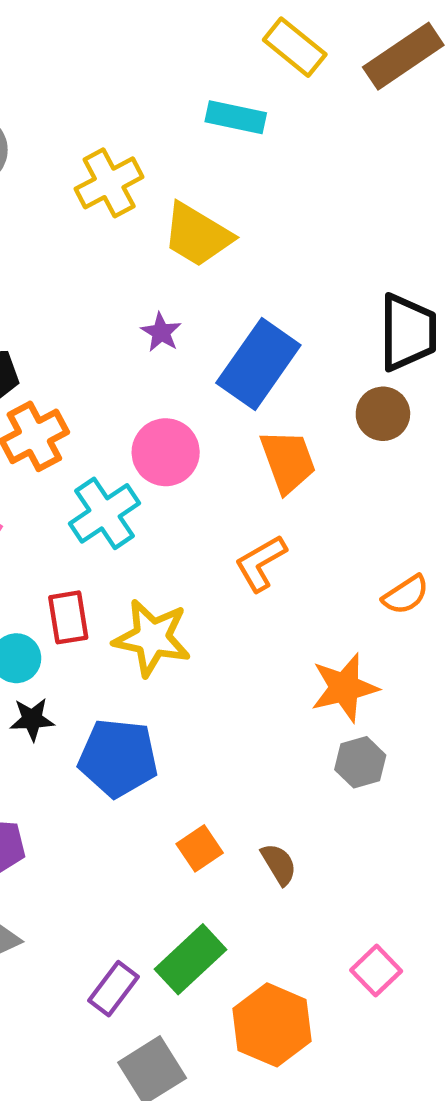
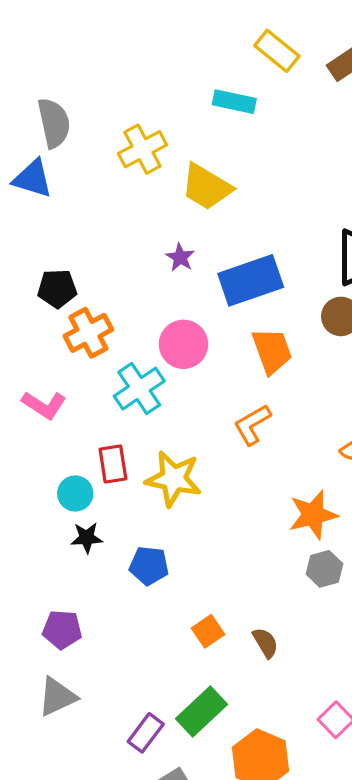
blue rectangle: (258, 364) -> (251, 280), turned 36
blue pentagon: (118, 758) -> (149, 566), size x0.7

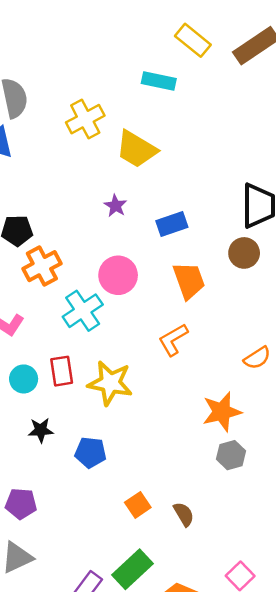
blue rectangle: (251, 280) -> (172, 224), size x0.6
cyan circle: (75, 493) -> (24, 379), moved

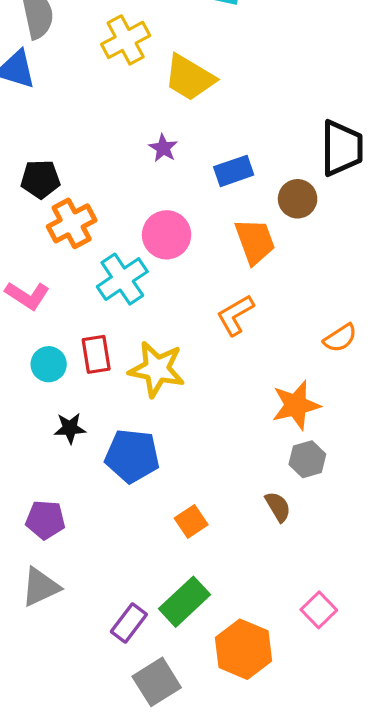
brown circle: (244, 253) -> (298, 199), moved
blue pentagon: (91, 452) -> (132, 456), size x1.4
brown semicircle: (184, 514) -> (278, 507), moved

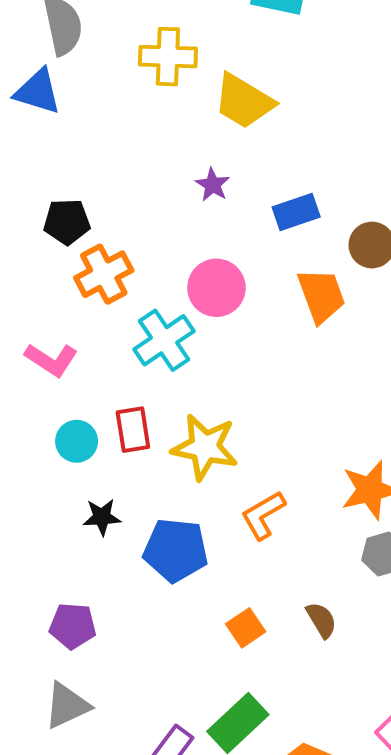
yellow cross: (126, 40) -> (168, 57), turned 30
orange L-shape: (235, 315) -> (263, 515), moved
brown semicircle: (278, 507) -> (321, 620), moved

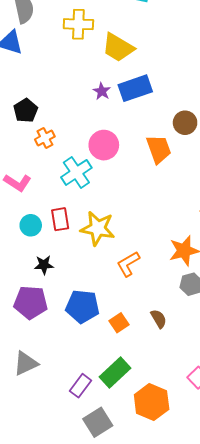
blue rectangle: (296, 212) -> (135, 88), moved, size x1.4
black pentagon: (67, 222) -> (26, 111), turned -30
orange cross: (104, 274) -> (45, 138), size x0.7
blue pentagon: (176, 550) -> (82, 307), moved
purple pentagon: (73, 626) -> (31, 302), moved, size x1.4

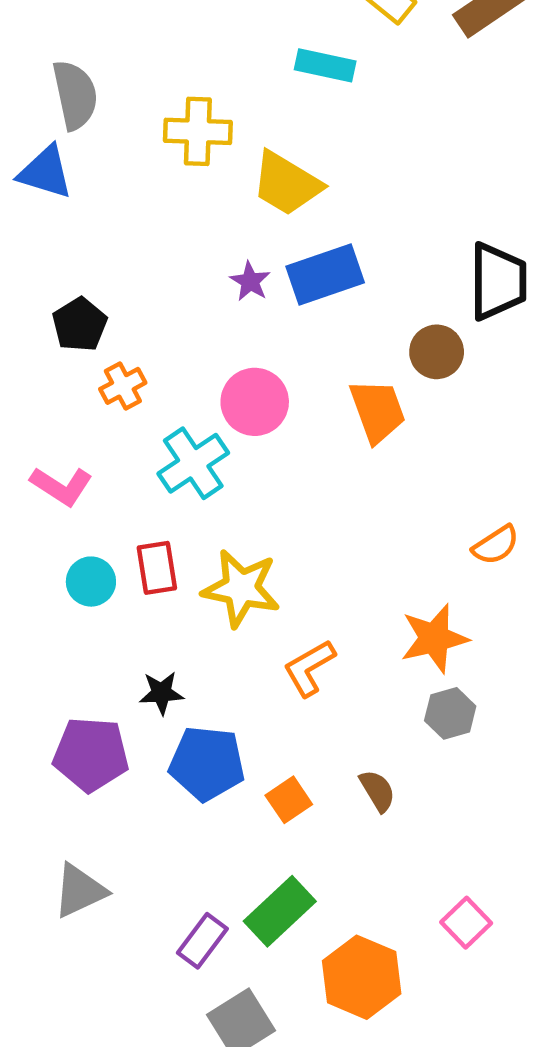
black star: (44, 265) -> (161, 693), moved

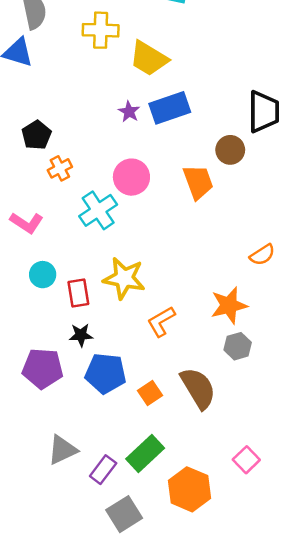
red rectangle: (157, 568) -> (78, 293), moved
brown semicircle: (377, 791) -> (198, 388), size x1.8
gray triangle: (80, 891) -> (62, 450), moved

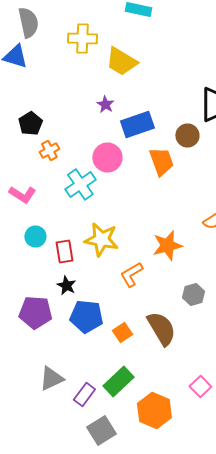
blue rectangle: (170, 108) -> (137, 124), moved
orange star: (229, 305) -> (167, 246), moved
black star: (81, 335) -> (66, 286), turned 30

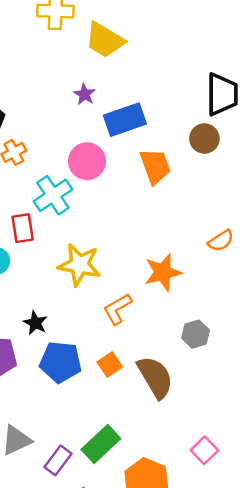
brown circle: (187, 136) -> (204, 139), moved
red rectangle: (64, 252) -> (23, 228), moved
orange square: (122, 332) -> (110, 364), moved

